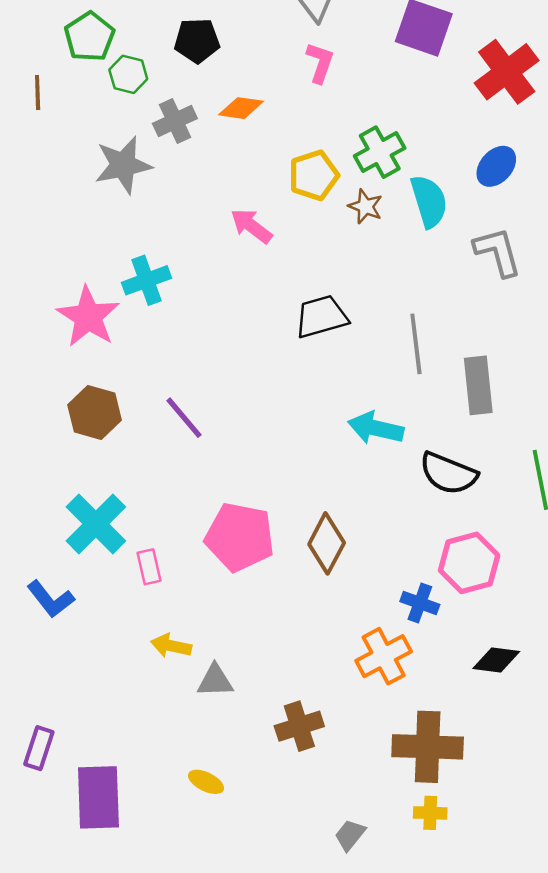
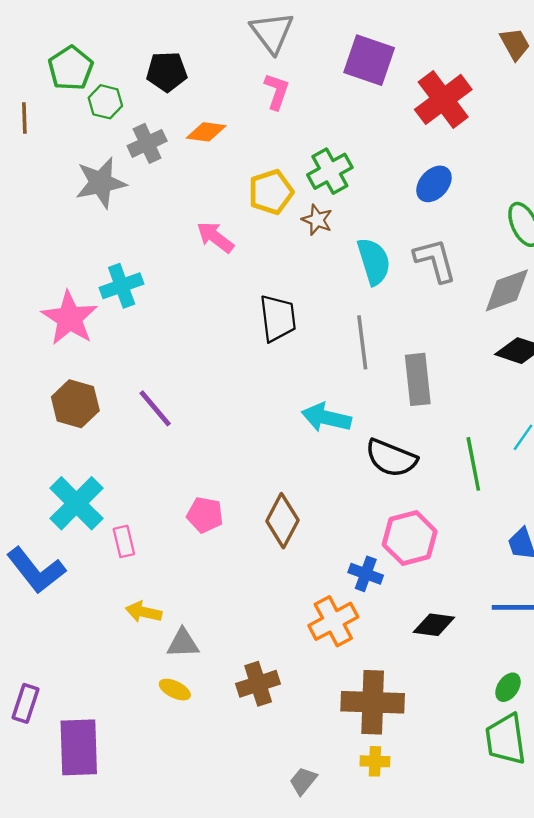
cyan semicircle: (429, 201) -> (374, 261), moved
black trapezoid: (321, 317) -> (278, 318), turned 99
pink pentagon: (240, 537) -> (205, 515), size x0.6
blue L-shape: (51, 599) -> (36, 570), size x1.4
yellow ellipse: (206, 782) -> (175, 690), moved

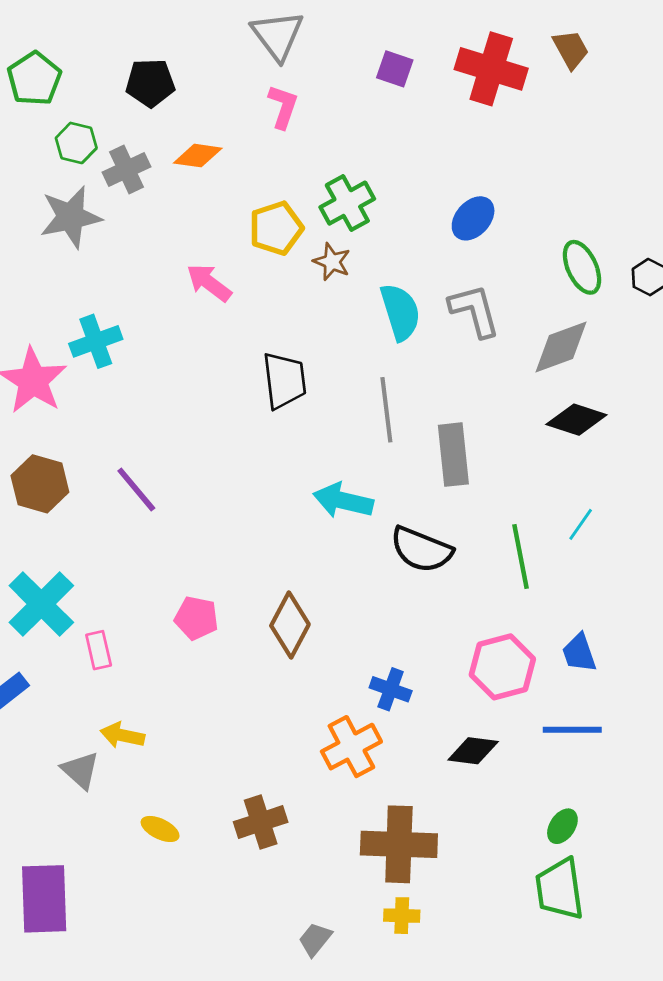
purple square: (369, 60) -> (395, 69), size x0.6
red cross: (443, 99) -> (491, 69), moved, turned -36
green hexagon: (105, 102) -> (76, 143), moved
pink hexagon: (410, 538) -> (502, 667), moved
gray triangle: (183, 643) -> (80, 770), moved, turned 44

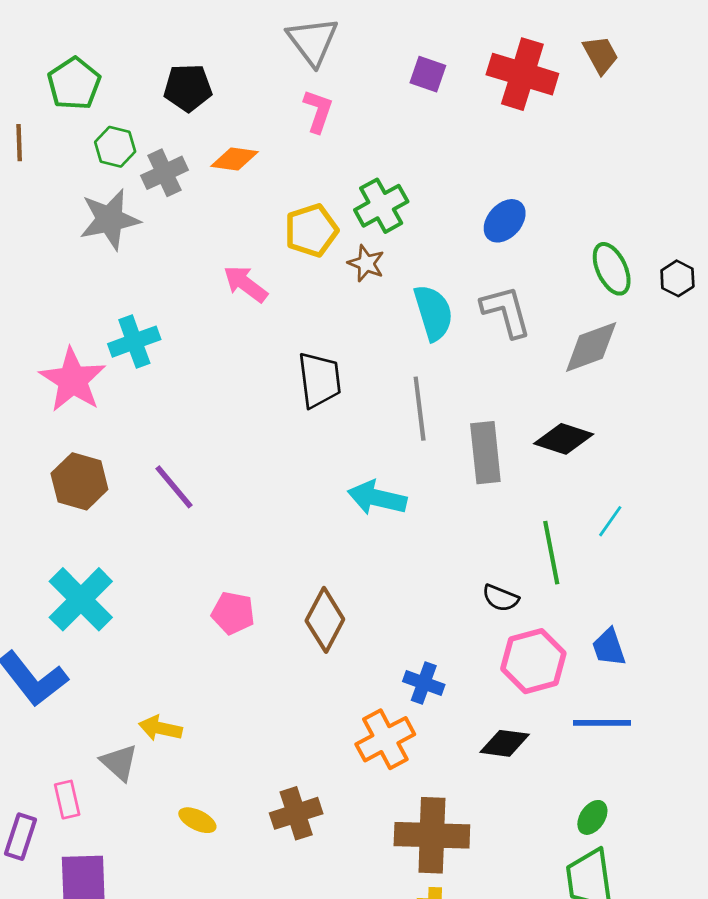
black diamond: (576, 420) -> (564, 439), moved
black semicircle: (421, 550) -> (501, 598), moved, size x0.6
pink rectangle: (99, 650) -> (67, 800), moved

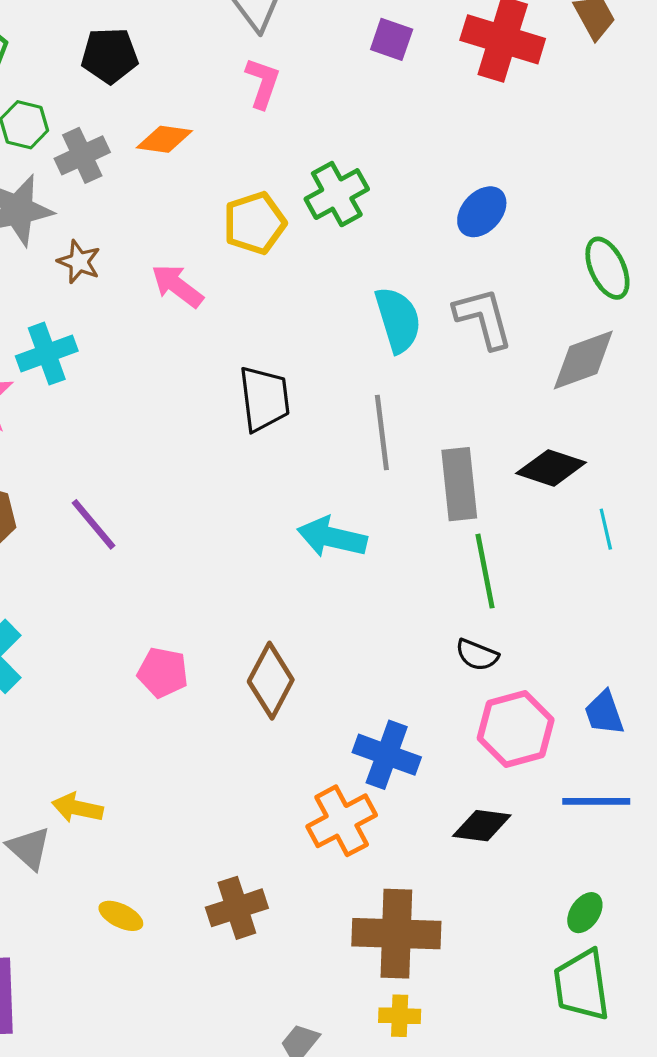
brown star: (366, 263) -> (79, 262), moved
cyan line: (610, 521) -> (606, 529), moved, turned -48
green line: (551, 553) -> (485, 571), moved
blue cross: (424, 683) -> (387, 755), size x1.4

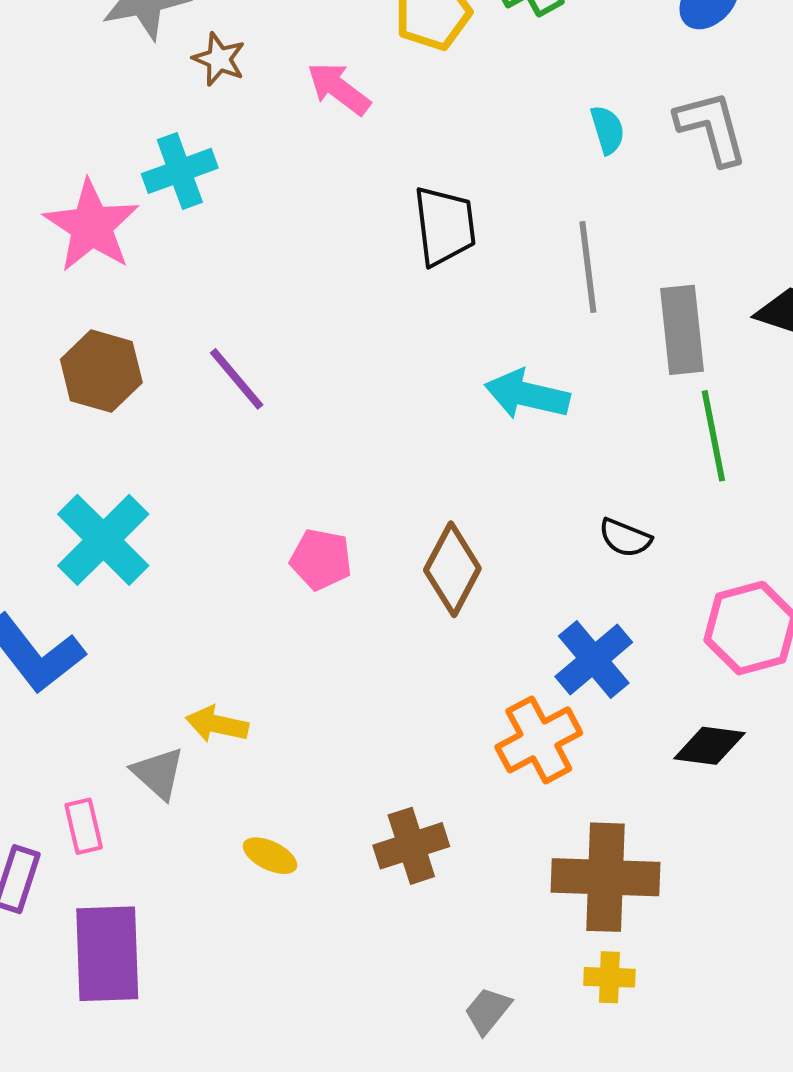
cyan semicircle: (398, 320) -> (607, 130), size x0.6
black semicircle: (477, 655) -> (625, 538), moved
blue cross: (387, 755) -> (594, 659), turned 30

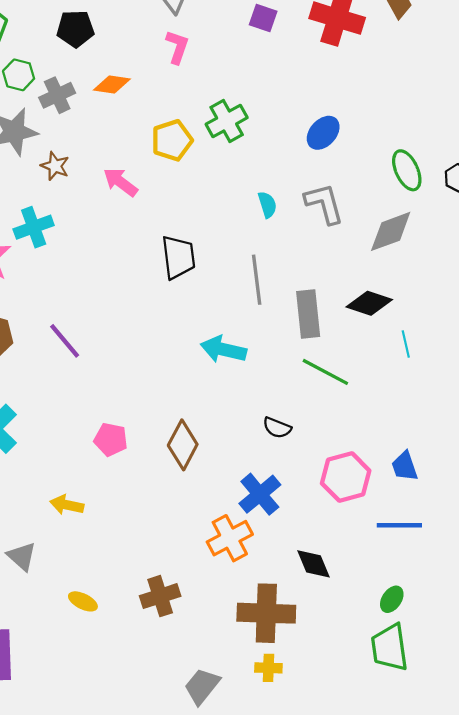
green line: (713, 436) -> (325, 372), turned -51
yellow arrow: (217, 724) -> (67, 505), moved
black diamond: (709, 746) -> (313, 564), moved, turned 60
gray trapezoid: (488, 1011) -> (202, 686), size x1.4

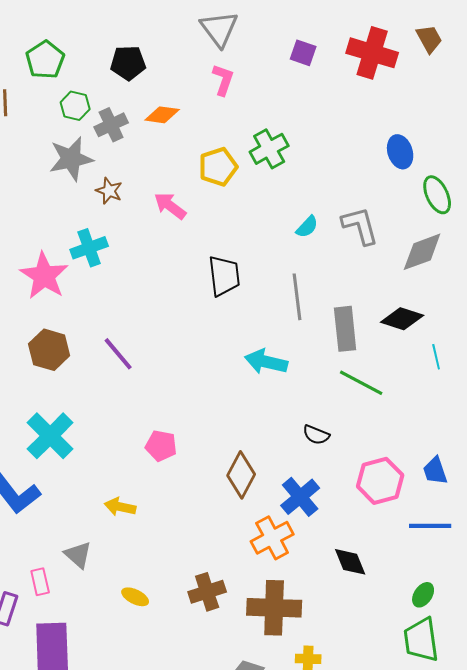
blue ellipse: (323, 133) -> (400, 152), moved, turned -60
cyan semicircle: (267, 205) -> (307, 227), turned 60
brown diamond: (183, 445) -> (241, 475), moved
brown cross: (266, 613) -> (274, 608), moved

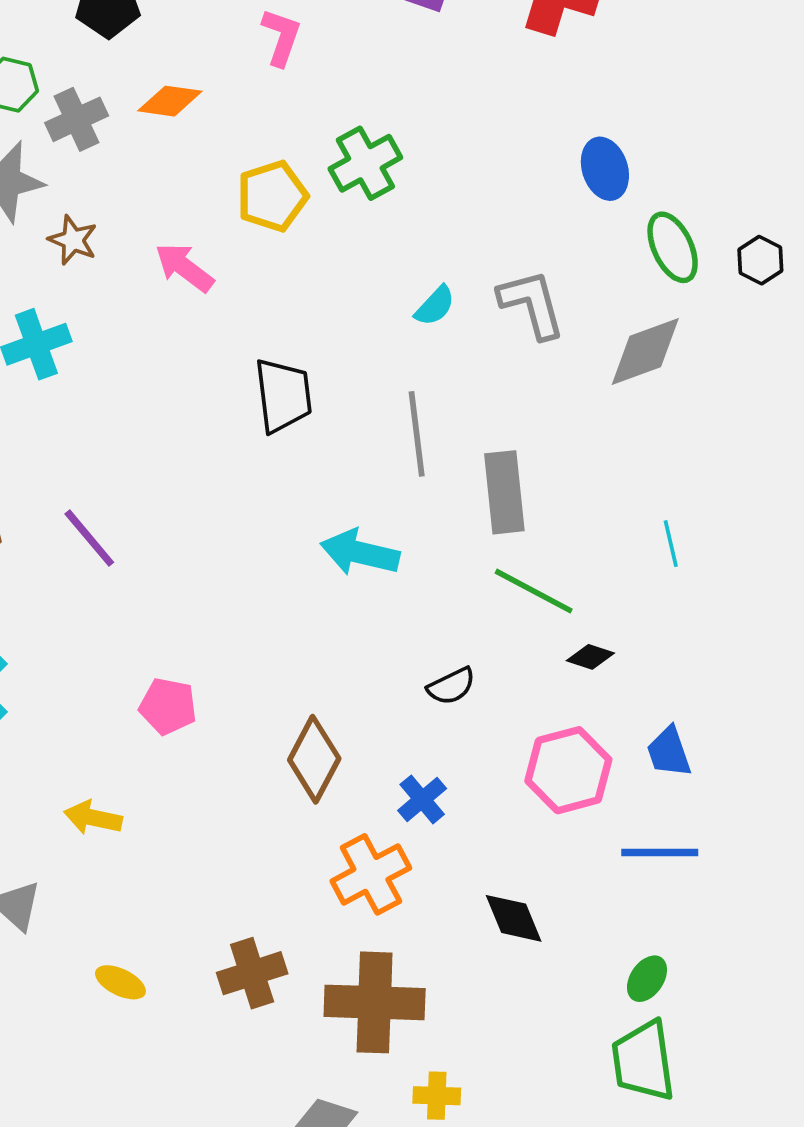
black diamond: (402, 319) -> (590, 657), moved, size x0.6
black semicircle: (316, 435) -> (451, 686), turned -48
blue cross: (300, 497) -> (422, 799), size x0.7

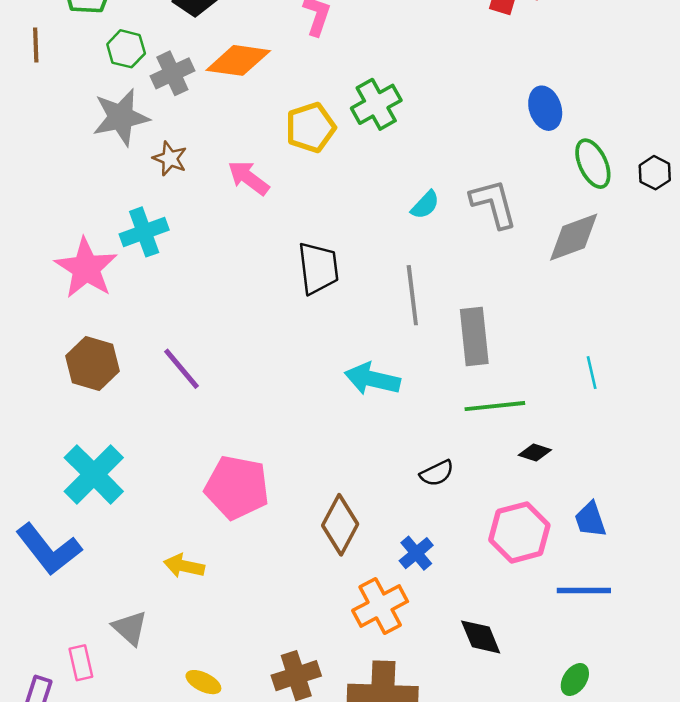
orange diamond: (170, 101) -> (238, 60), size x1.4
green line: (534, 591) -> (495, 406), turned -34
pink pentagon: (168, 706) -> (237, 487), size x1.6

